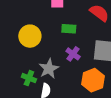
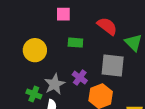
purple cross: (73, 54) -> (80, 78), moved

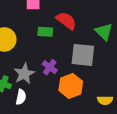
red semicircle: (107, 26) -> (66, 21), moved

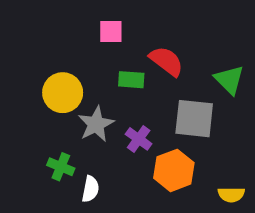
gray star: (24, 74) -> (96, 124), moved

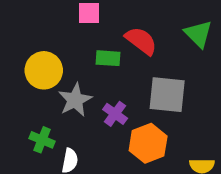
green triangle: (229, 80) -> (198, 34), moved

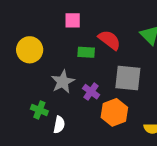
yellow circle: (44, 70) -> (30, 50), moved

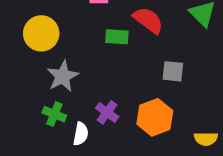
gray square: (128, 78) -> (173, 71), size x0.6
gray star: (63, 82) -> (63, 76), moved
purple cross: (91, 92) -> (107, 112), moved

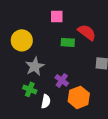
purple cross: (107, 112) -> (62, 80), moved
orange hexagon: (155, 117) -> (79, 97), moved

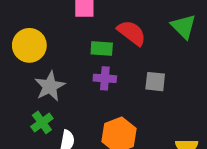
purple cross: (62, 80) -> (105, 78), moved, turned -32
green cross: (30, 89) -> (42, 122), turned 32

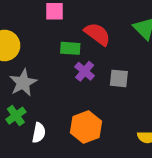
purple cross: (105, 78) -> (85, 71), moved, turned 36

